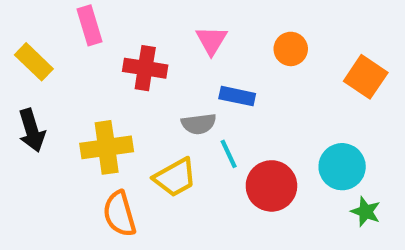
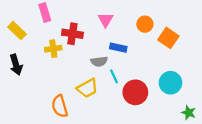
orange square: (366, 77) -> (168, 38), moved
yellow cross: (107, 147) -> (53, 49), moved, size x0.7
green star: (366, 212) -> (189, 113), moved

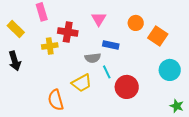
cyan circle: (170, 83) -> (170, 70), moved

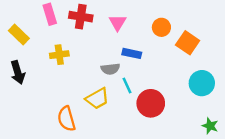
red cross: (68, 32) -> (81, 17), moved

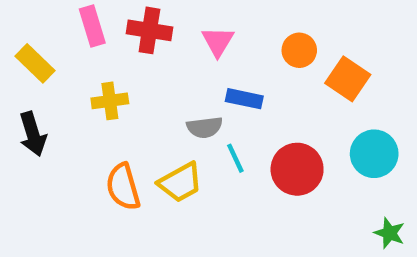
red circle: (151, 103) -> (297, 169), moved
orange semicircle: (66, 119) -> (123, 187), moved

